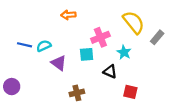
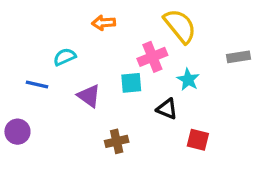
yellow semicircle: (134, 22) -> (180, 26), moved
gray rectangle: (157, 37) -> (238, 57), turned 40
blue line: (24, 45) -> (37, 84), moved
cyan semicircle: (44, 46) -> (65, 57), moved

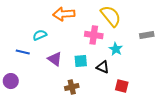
orange arrow: (104, 23) -> (64, 14), size x1.5
pink cross: (152, 57) -> (94, 35), turned 30
cyan square: (131, 83) -> (81, 61), moved

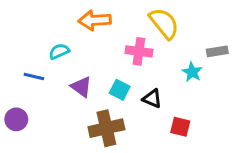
cyan star: (116, 49) -> (192, 72), moved
cyan square: (81, 61) -> (120, 90), turned 32
brown cross: (72, 87) -> (106, 128), size x1.6

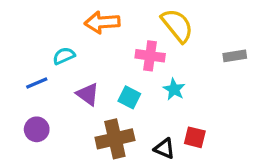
cyan star: (192, 72) -> (174, 89), moved
blue line: (34, 76) -> (37, 83), turned -36
black triangle: (152, 99) -> (164, 148), moved
purple circle: (16, 119) -> (37, 129), moved

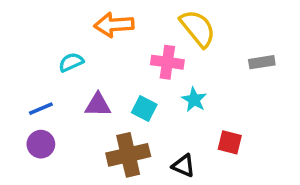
blue line: (37, 83) -> (41, 109), moved
purple triangle: (88, 94) -> (98, 105), turned -35
red square: (195, 137) -> (230, 142), moved

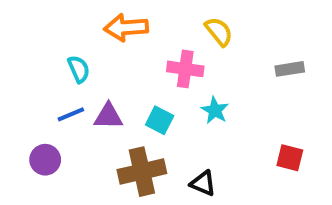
yellow semicircle: (198, 28) -> (219, 31), size x0.7
cyan semicircle: (71, 62) -> (79, 69), turned 90
blue line: (41, 109) -> (71, 114), moved
red square: (230, 142) -> (290, 158), moved

